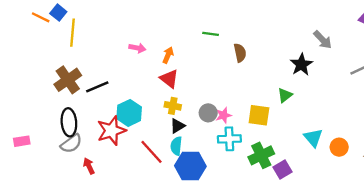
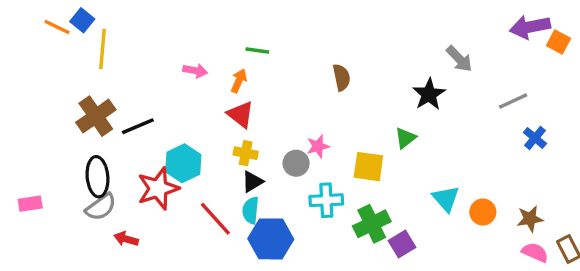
green line: (211, 34) -> (257, 50), moved
pink star: (223, 115) -> (318, 146), moved
red arrow: (89, 166) -> (126, 239), turned -49

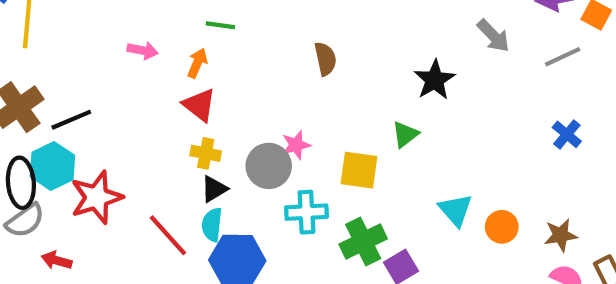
gray arrow: (459, 59) -> (493, 36), moved
gray line: (513, 101) -> (563, 57), moved
cyan hexagon: (183, 163) -> (52, 166), moved
gray circle: (296, 163) -> (269, 166), size x1.4

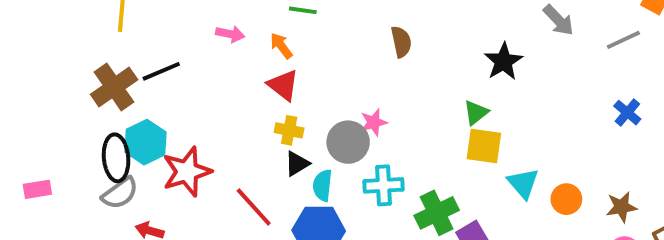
orange arrow: (197, 63) -> (281, 46), turned -60
black line: (71, 120) -> (161, 71), moved
yellow square: (359, 170) -> (484, 146), moved
cyan semicircle: (212, 225) -> (323, 185), moved

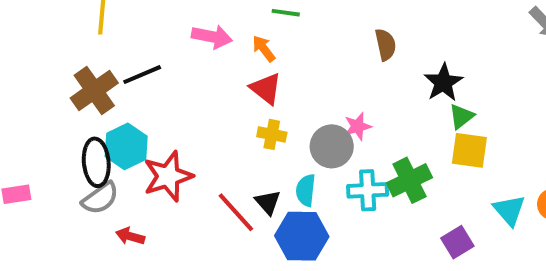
pink arrow: (230, 34) -> (212, 37), size x1.4
black star: (503, 61) -> (443, 83), moved
black triangle: (297, 164) -> (268, 202), moved, turned -40
cyan triangle: (523, 183) -> (509, 210), moved
green cross: (437, 213) -> (409, 180), moved

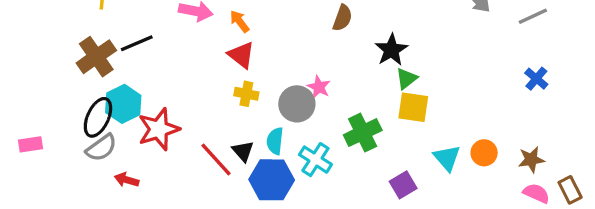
brown semicircle: (386, 45) -> (342, 18), turned 32
pink star: (358, 126) -> (319, 87), turned -30
black ellipse: (96, 162) -> (98, 117), turned 30
cyan cross: (368, 190) -> (315, 160), moved, turned 36

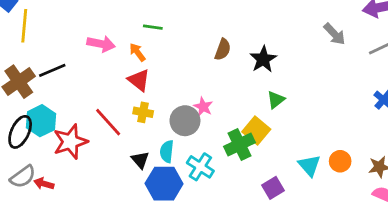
black star: (391, 50) -> (263, 59), moved
yellow square: (413, 107) -> (256, 131), moved, turned 32
gray semicircle: (101, 148) -> (23, 177), moved
red line: (216, 160) -> (108, 122), moved

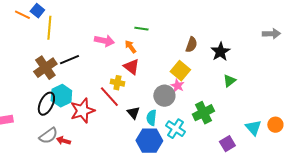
gray arrow: (335, 34) -> (271, 34), turned -48
yellow cross: (143, 112) -> (117, 83), moved
yellow square: (256, 131) -> (180, 71), moved
black triangle: (140, 160) -> (133, 113), moved

